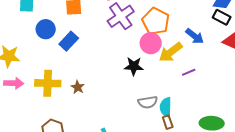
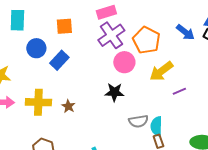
blue arrow: (195, 36) -> (185, 32), moved
pink circle: (151, 43) -> (124, 62), moved
black star: (134, 66) -> (114, 92), moved

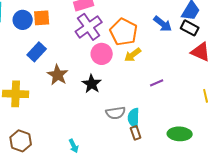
blue circle: (36, 48) -> (23, 20), moved
yellow arrow: (161, 71) -> (133, 55), moved, size x0.7
black star: (114, 92) -> (92, 84), turned 30
brown star: (68, 106) -> (58, 75), moved, size x1.5

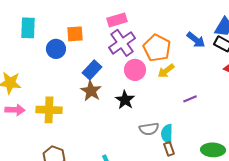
blue circle: (23, 20) -> (56, 49), moved
blue rectangle: (37, 52) -> (92, 70), moved

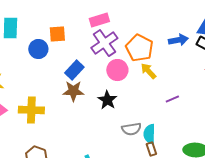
blue arrow: (196, 40) -> (178, 40), turned -48
yellow arrow: (166, 71) -> (148, 71), turned 84
brown star: (91, 91) -> (73, 91), turned -30

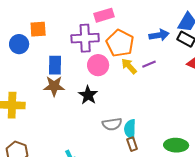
pink rectangle: (99, 20) -> (104, 15), moved
purple cross: (104, 43) -> (85, 38), turned 32
blue rectangle: (74, 70) -> (55, 65), turned -42
purple line: (172, 99) -> (149, 64), moved

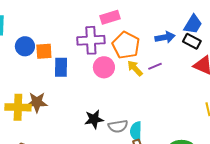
orange square: (38, 29) -> (44, 51), moved
brown star: (54, 86) -> (37, 102), moved
black star: (88, 95) -> (94, 119), moved, turned 30

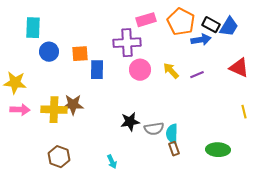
black rectangle: (192, 41) -> (211, 25), moved
orange pentagon: (126, 45) -> (181, 22), moved
blue circle: (25, 46) -> (49, 52), moved
purple line: (155, 66) -> (197, 75), moved

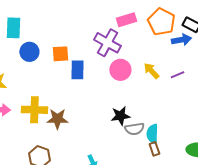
purple cross: (127, 43) -> (107, 43), turned 32
brown star: (73, 105) -> (57, 119), moved
black star: (130, 122) -> (120, 116), moved

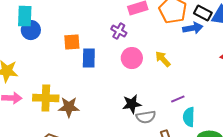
purple cross: (107, 43) -> (119, 31), size x0.6
blue circle: (29, 52) -> (31, 30), moved
purple line: (177, 75) -> (178, 99), moved
cyan semicircle: (152, 134) -> (189, 117), moved

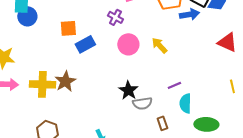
blue rectangle: (89, 58) -> (85, 44), turned 60
black star: (132, 104) -> (128, 90), turned -30
brown star: (69, 107) -> (65, 81), moved, turned -30

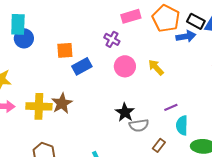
brown rectangle: (162, 123) -> (159, 145), turned 56

